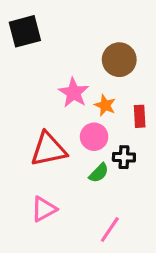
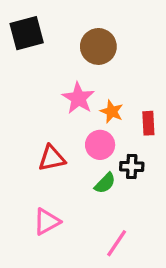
brown circle: (119, 60) -> (98, 46), moved
red triangle: (48, 149) -> (52, 158), size x0.7

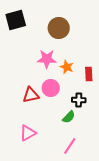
pink star: (78, 98) -> (47, 59), turned -30
pink circle: (100, 145) -> (51, 88), moved
green semicircle: (105, 183) -> (69, 117), moved

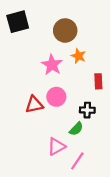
pink star: (47, 59) -> (52, 65), turned 30
orange star: (67, 67) -> (78, 56), moved
pink triangle: (28, 133) -> (56, 147), moved

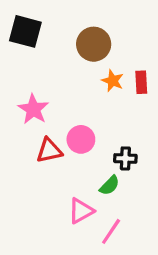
black square: (18, 22) -> (25, 31), turned 30
pink star: (52, 65) -> (33, 109), moved
red rectangle: (98, 81) -> (141, 82), moved

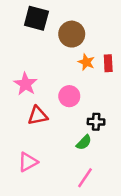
black square: (25, 31) -> (36, 18), moved
pink circle: (81, 139) -> (69, 96), moved
pink triangle: (81, 211) -> (28, 162), moved

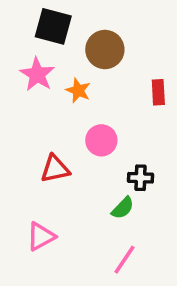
orange star: (86, 62) -> (78, 90), moved
pink star: (25, 84) -> (37, 74), moved

